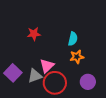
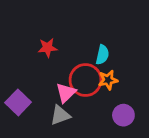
gray triangle: (35, 76) -> (60, 115), moved
red circle: (55, 83) -> (86, 80), moved

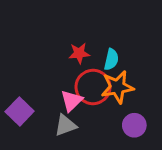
red star: (48, 48) -> (79, 53), moved
orange star: (108, 80) -> (117, 87), size x1.5

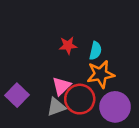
red circle: (93, 87) -> (80, 99), moved
purple circle: (134, 125) -> (115, 107), size x1.5

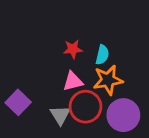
pink triangle: (61, 86) -> (73, 81), moved, turned 30
gray triangle: (56, 107) -> (60, 115), turned -42

